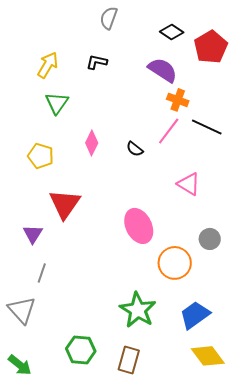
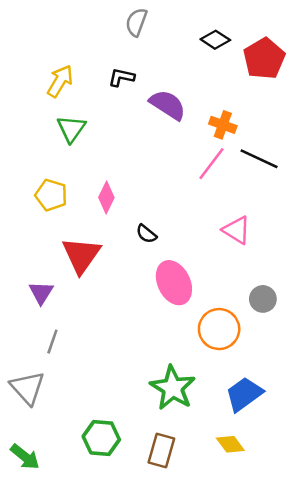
purple semicircle: (163, 70) -> (168, 105), moved
pink diamond: (92, 143) -> (106, 198), moved
black semicircle: (135, 149) -> (146, 234), moved
yellow diamond: (208, 356) -> (230, 444), moved, size x0.7

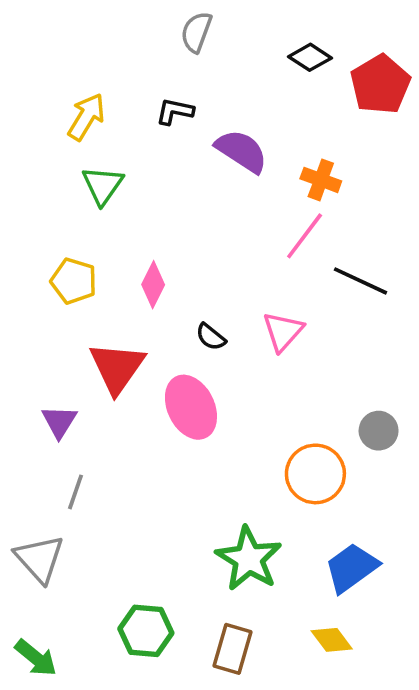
black line: (259, 159) -> (360, 281), moved
pink triangle: (237, 230) -> (283, 331), moved, turned 40
pink ellipse: (174, 283) -> (191, 407), moved

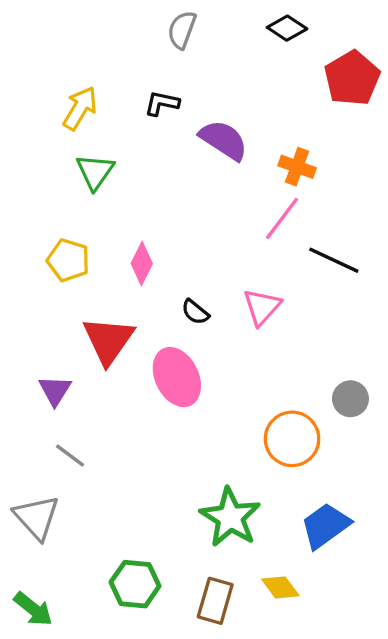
black diamond: (310, 57) -> (287, 28), moved
gray line: (76, 492) -> (70, 456), turned -72
yellow diamond: (332, 640) -> (280, 587), moved

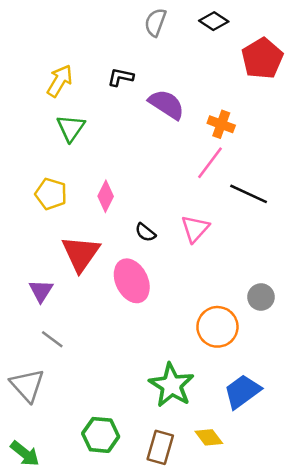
gray semicircle: (182, 30) -> (155, 22), moved

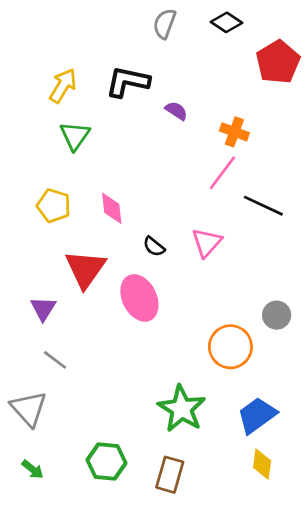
black L-shape: (121, 77) -> (128, 82), size x1.6
purple semicircle: (167, 104) -> (176, 111), size x0.6
pink diamond: (106, 196) -> (112, 208), turned -32
yellow diamond: (209, 437) -> (262, 464), moved, turned 44
green arrow: (25, 454) -> (33, 469), moved, size x0.7

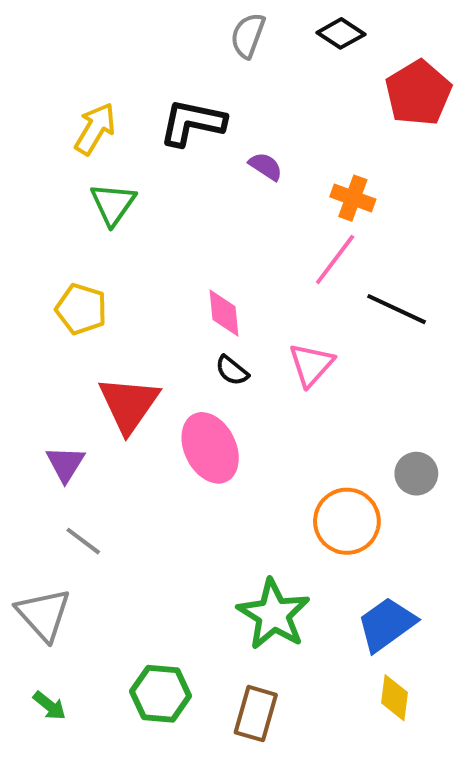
pink diamond: (112, 208) -> (224, 313), moved

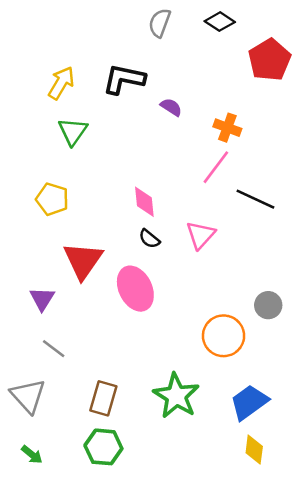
brown rectangle: (256, 714) -> (103, 398), moved

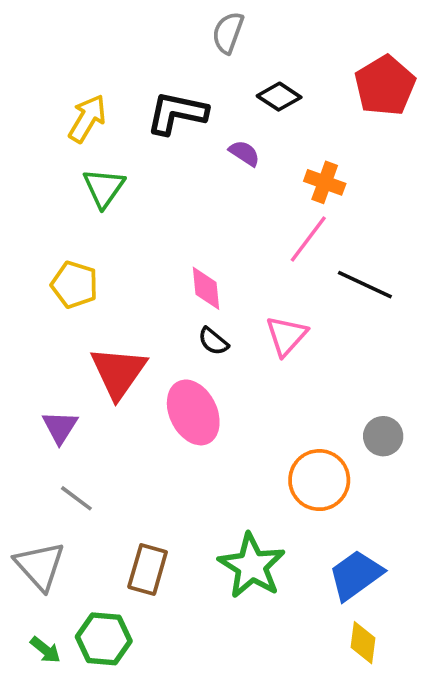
black diamond: (220, 22) -> (279, 97), moved
green hexagon: (103, 447) -> (104, 639), moved

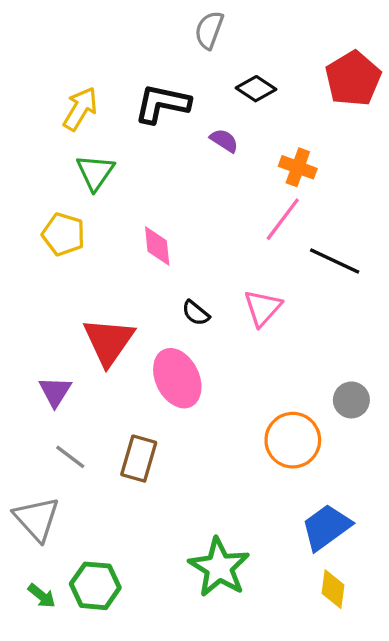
yellow pentagon: (75, 285) -> (63, 234), moved
pink diamond: (206, 288) -> (157, 246), moved
green star: (252, 566) -> (219, 567), moved
brown rectangle: (148, 569) -> (139, 459), moved

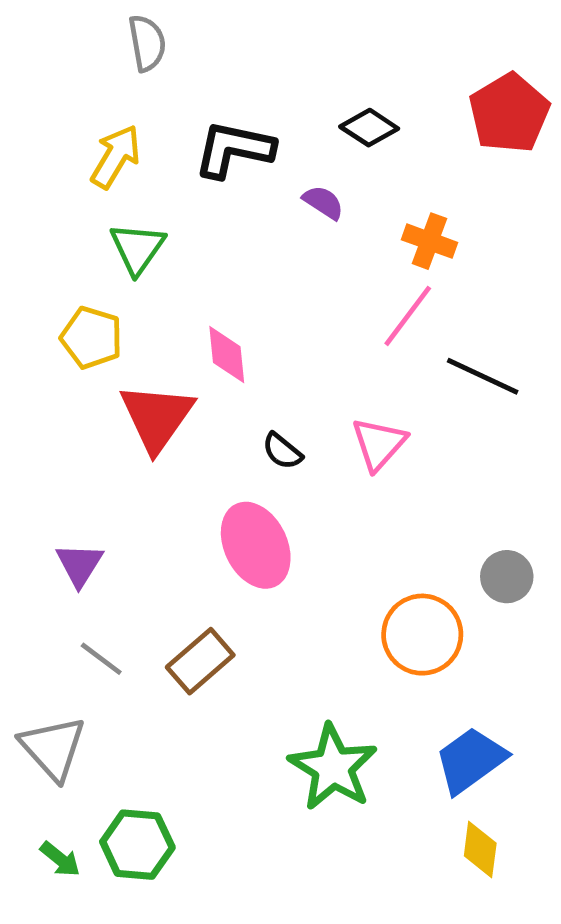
gray semicircle: (209, 30) -> (147, 43), moved, turned 150
red triangle: (109, 341) -> (157, 417), moved
brown rectangle: (139, 459) -> (200, 661), turned 33
green star: (219, 567) -> (333, 767), moved

